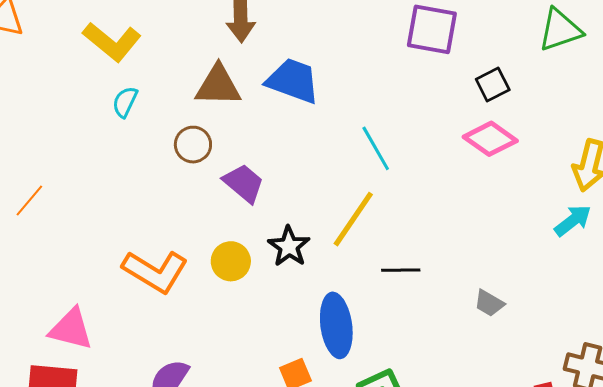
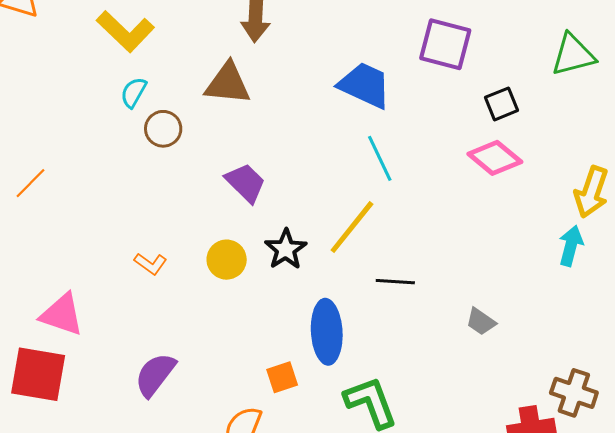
blue trapezoid: (293, 81) -> (365, 85), moved
brown circle: (193, 145) -> (163, 129), moved
cyan arrow: (573, 221) -> (571, 246), turned -42
orange L-shape: (155, 271) -> (151, 264), size x0.5

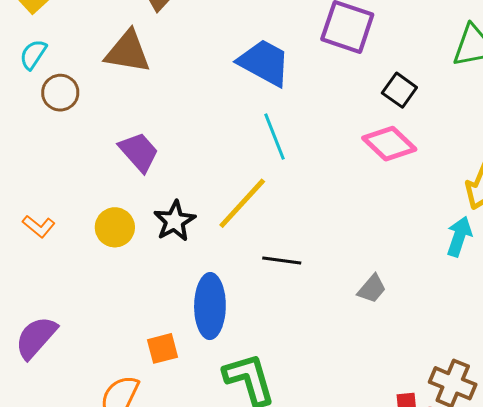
black square: (502, 104) -> (399, 90), turned -36
gray trapezoid: (481, 322) -> (372, 289), moved, turned -88

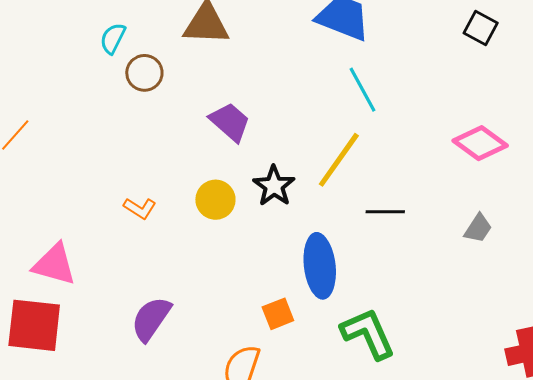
pink diamond: (389, 144) -> (480, 143), moved

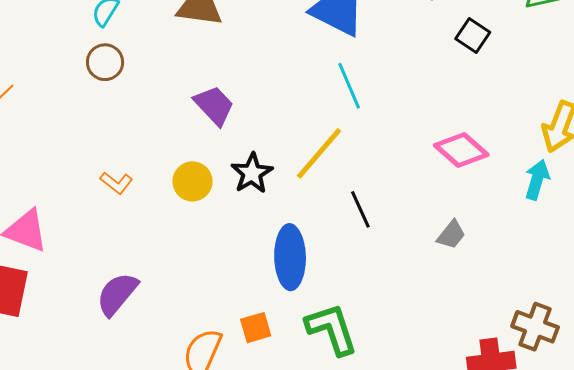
brown circle: (144, 73) -> (105, 62), moved
black line: (385, 212) -> (360, 209), turned 60
orange square: (278, 314) -> (256, 328), moved

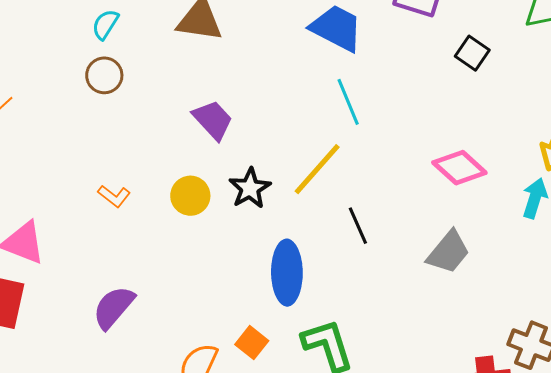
gray trapezoid: (451, 235) -> (448, 252), size x1.5
orange square: (256, 328) -> (252, 343), turned -36

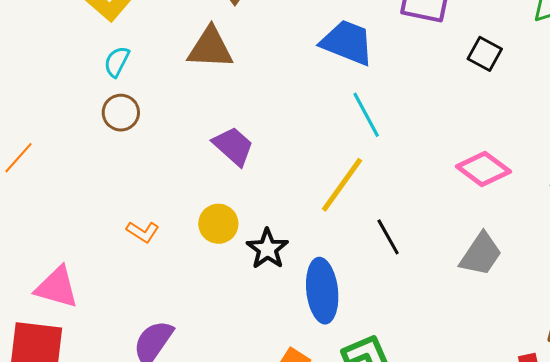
black star: (250, 188) -> (267, 249), moved

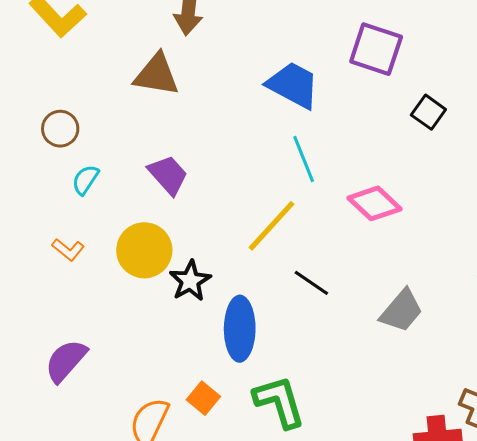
cyan semicircle: (117, 62) -> (85, 180), moved
pink diamond: (483, 169) -> (374, 203), moved
yellow circle: (218, 224) -> (144, 250), size x1.4
black line: (388, 237) -> (311, 283), turned -33

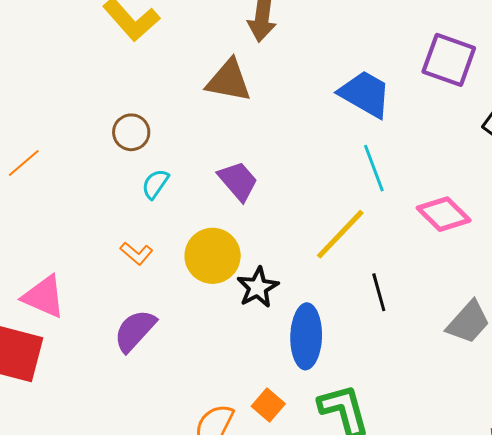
black line: (311, 283) -> (379, 292), turned 39
purple semicircle: (66, 361) -> (135, 331), moved

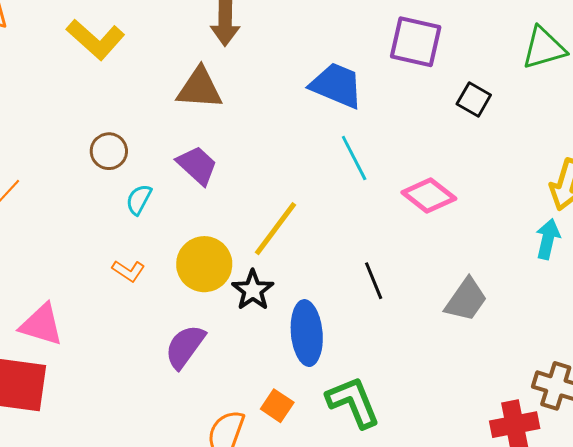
purple trapezoid: (238, 181) -> (197, 165), moved
yellow line: (340, 234) -> (276, 229), moved
purple semicircle: (135, 331) -> (185, 347), moved

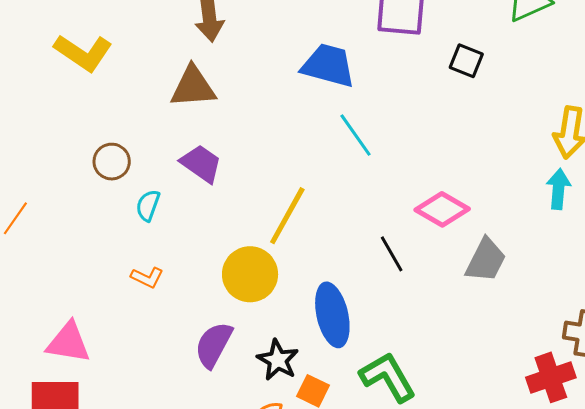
pink diamond: (429, 195) -> (442, 209), moved
yellow circle: (204, 264) -> (250, 274), moved
black star: (253, 290) -> (278, 360), moved

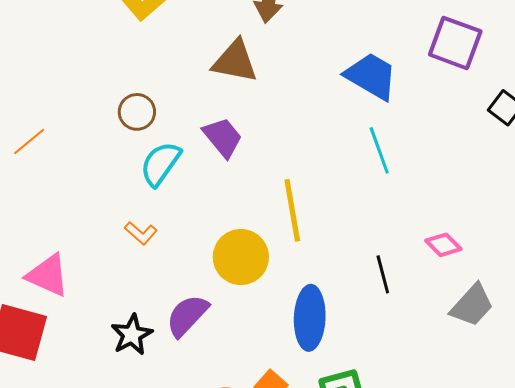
cyan semicircle: (148, 205) -> (160, 164), size x1.5
pink diamond: (442, 209) -> (443, 245), size x0.7
yellow line: (287, 216) -> (292, 210), turned -54
black star: (278, 360) -> (132, 335), moved

